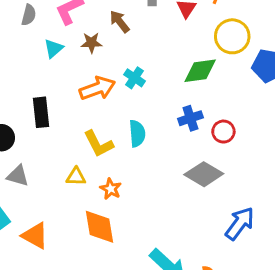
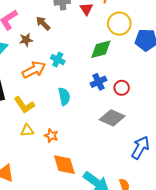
yellow L-shape: (99, 144) -> (24, 105), moved
orange diamond: (100, 227) -> (64, 165), moved

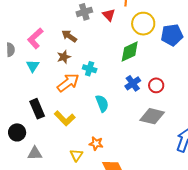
brown star: (26, 40) -> (64, 57), moved
yellow triangle: (27, 130) -> (76, 155), moved, turned -40

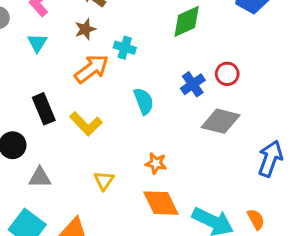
blue cross: (133, 83) -> (193, 84), moved
orange star: (96, 144) -> (156, 163), moved

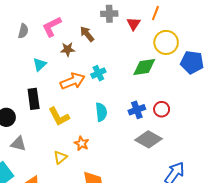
brown star: (85, 29) -> (68, 49), moved
cyan triangle: (37, 43) -> (40, 64), moved
cyan cross: (125, 48) -> (98, 73), turned 32
orange star: (156, 163) -> (82, 143), moved

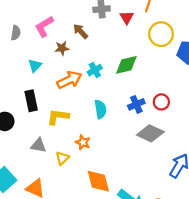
green diamond: (144, 67) -> (126, 65), moved
yellow L-shape: (59, 117) -> (58, 117), turned 130
gray triangle: (18, 144) -> (38, 145), moved

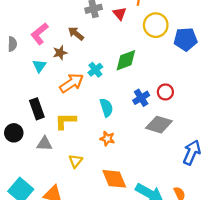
cyan triangle: (35, 66) -> (39, 66), moved
orange star: (83, 142) -> (107, 139), moved
gray triangle: (38, 145) -> (44, 144), moved

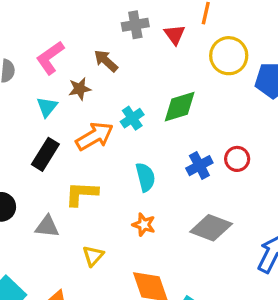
black rectangle: (37, 109) -> (45, 154), moved, turned 48
gray diamond: (159, 125) -> (211, 228), moved

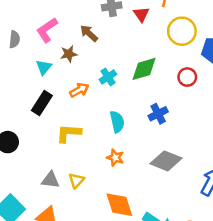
orange arrow: (95, 136) -> (79, 90), size x0.7
red circle: (237, 159) -> (187, 77), moved
gray triangle: (47, 226) -> (50, 180), moved

